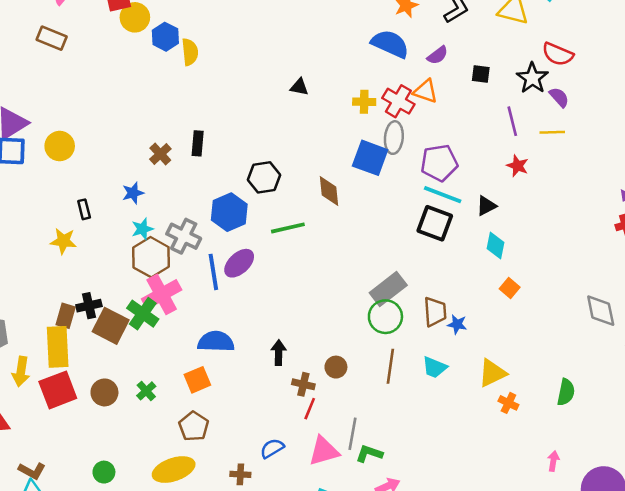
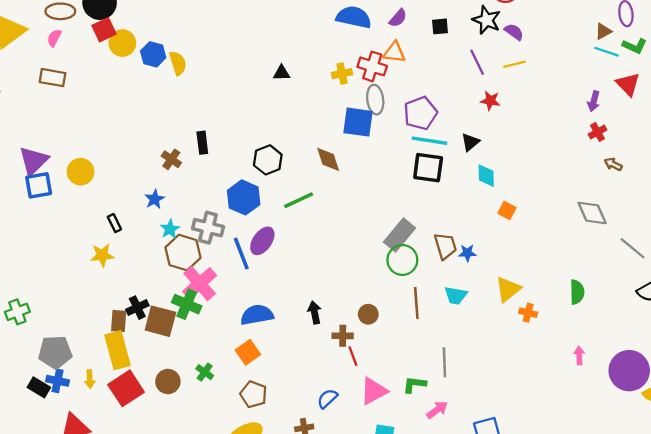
yellow arrow: (21, 371) -> (90, 379), size x0.7
red line: (310, 409) -> (353, 356), turned -30
gray line: (353, 434) -> (444, 362), moved

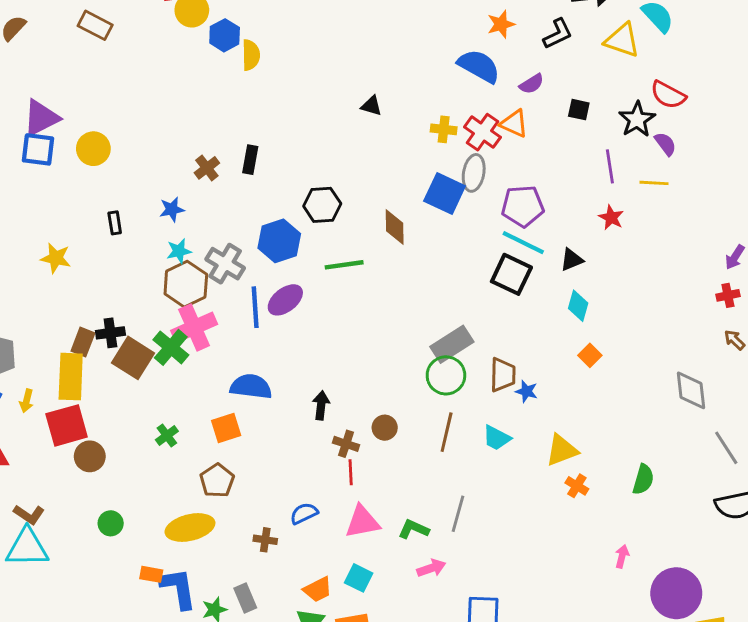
yellow star: (102, 255) -> (56, 258), moved
brown circle: (168, 381) -> (90, 456), moved

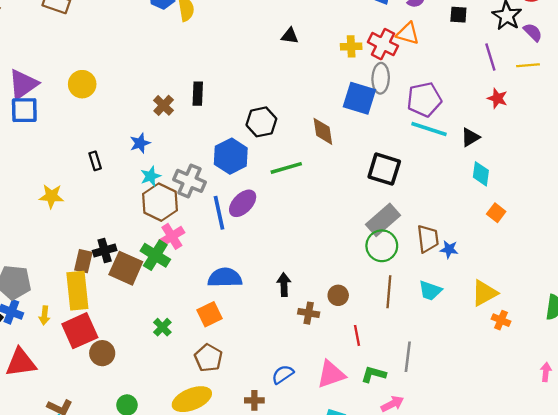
yellow circle: (93, 149) -> (82, 84), moved
black square: (511, 274) -> (384, 169), moved
pink cross: (194, 327) -> (172, 236), size x0.7
red line: (351, 472) -> (357, 335), moved

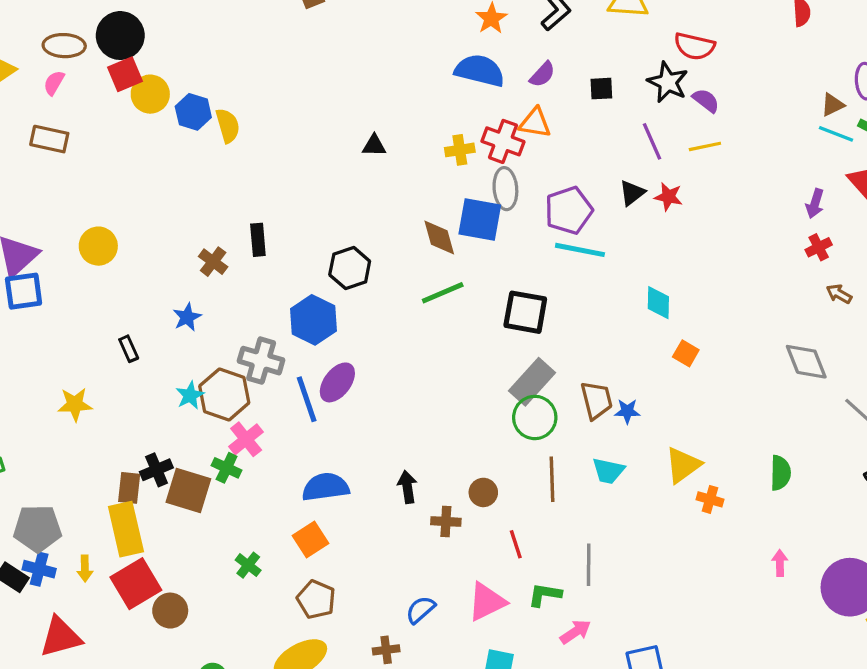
brown diamond: (323, 131) -> (439, 238), moved
black triangle: (470, 137) -> (632, 193), moved
green line: (286, 168) -> (443, 293), moved
cyan star: (151, 176) -> (190, 395), moved
green cross: (155, 255) -> (227, 468), size x0.7

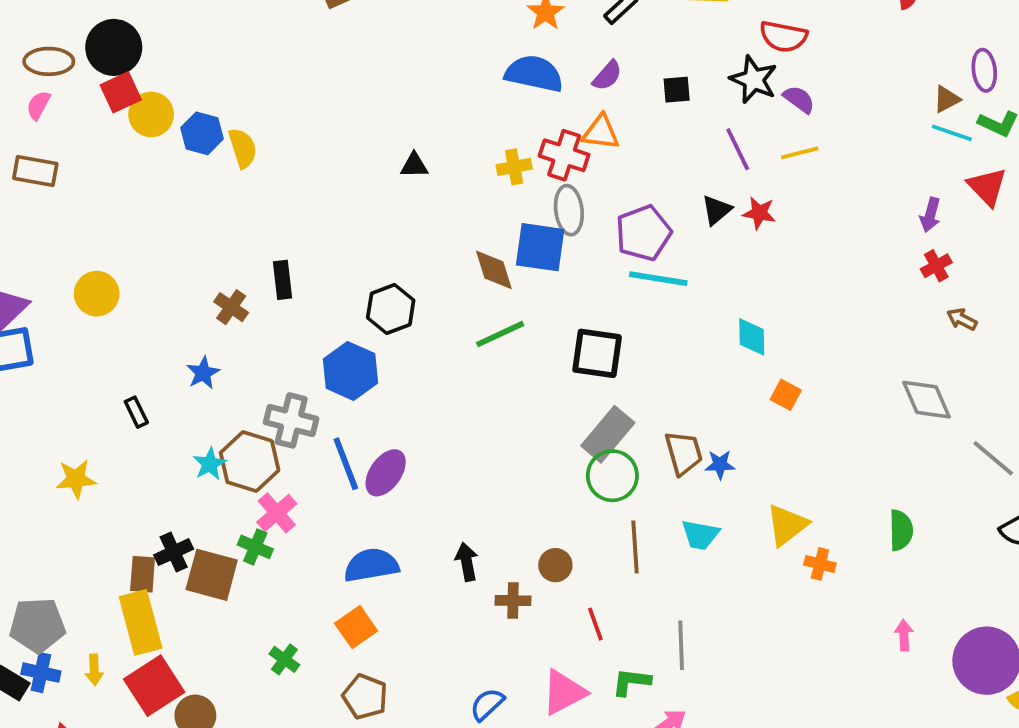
purple ellipse: (337, 382) -> (386, 473), moved

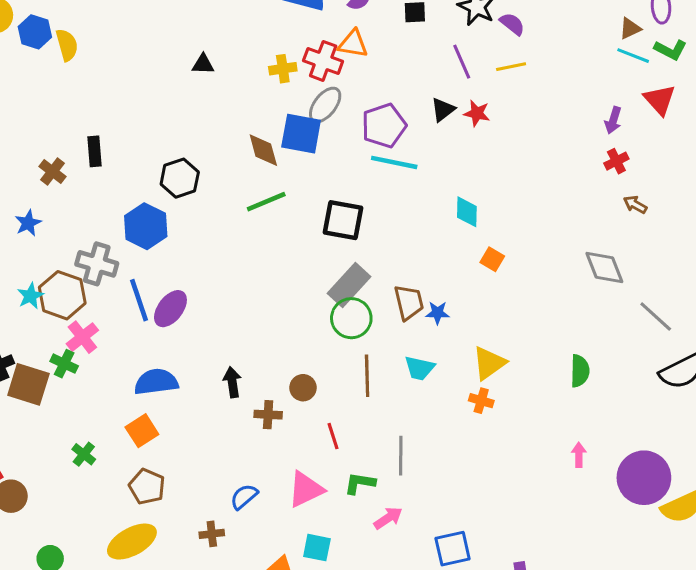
gray ellipse: (569, 210) -> (325, 105), turned 42
orange cross: (820, 564) -> (481, 401), moved

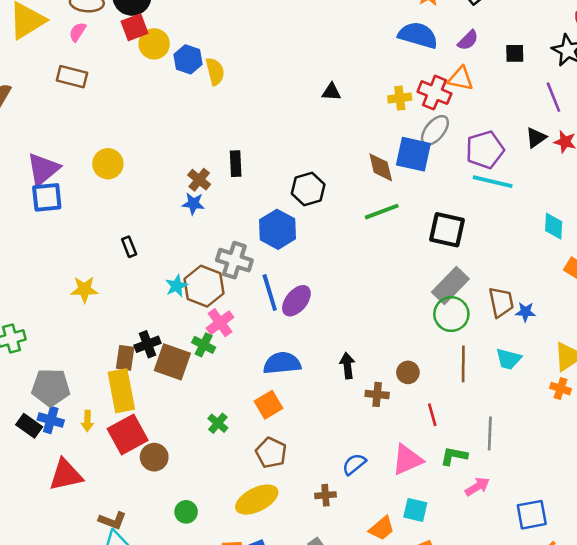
blue star: (28, 223) -> (193, 204), moved, turned 30

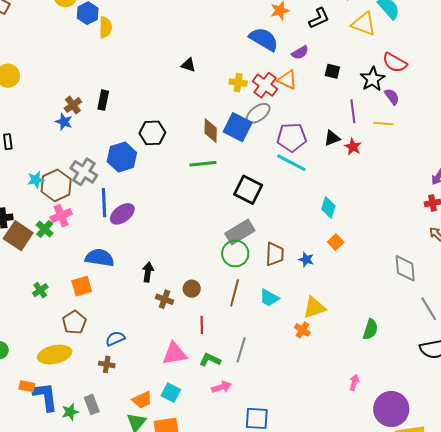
blue star: (525, 312) -> (306, 260), moved
blue semicircle: (354, 464) -> (115, 338), moved

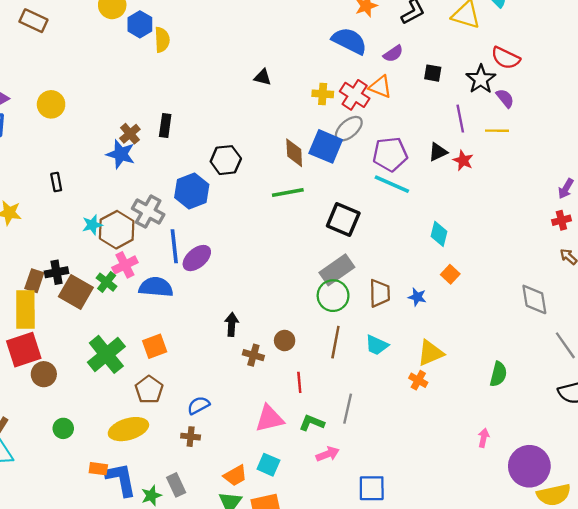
blue star: (64, 122) -> (121, 154), size x1.4
blue semicircle: (100, 258) -> (156, 287), moved
green cross: (40, 290) -> (106, 354), size x2.0

